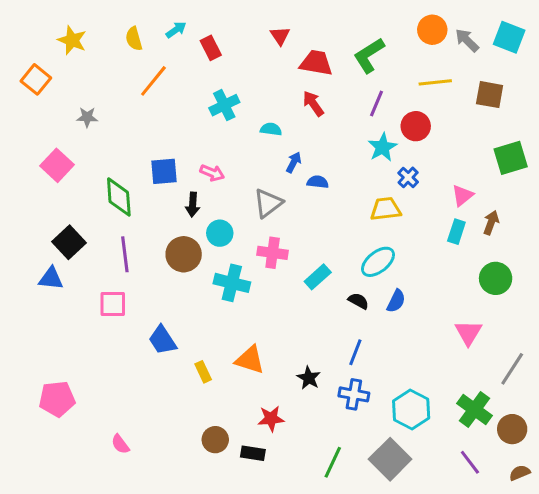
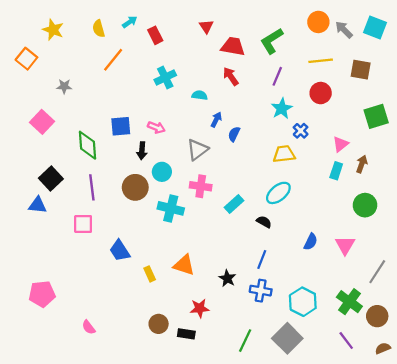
red circle: (416, 126) -> (321, 93), moved
blue semicircle: (318, 182) -> (234, 134), turned -72
blue semicircle: (396, 301) -> (311, 242), moved

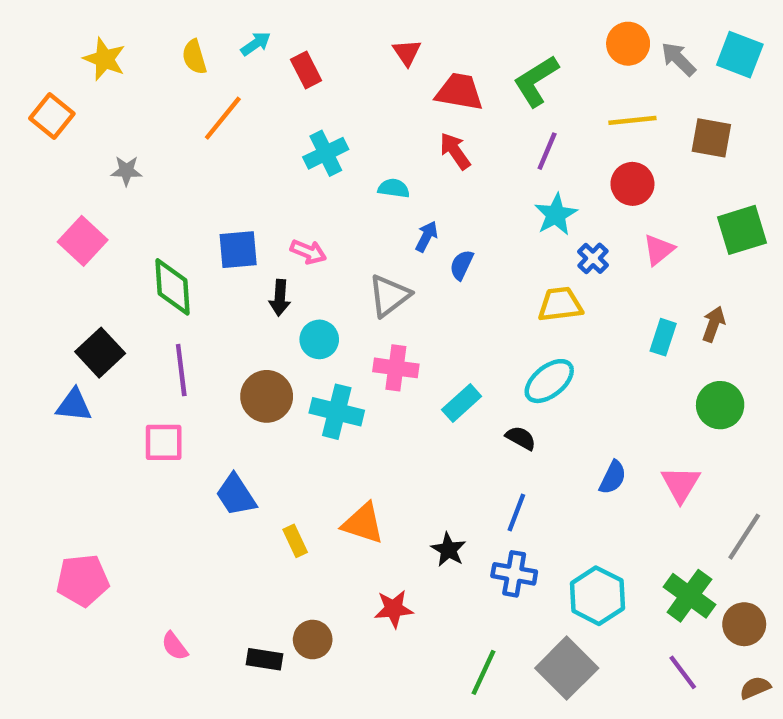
pink triangle: (341, 144) -> (659, 250), moved
brown circle: (135, 187) -> (267, 396), moved
black rectangle: (186, 334) -> (264, 659), moved

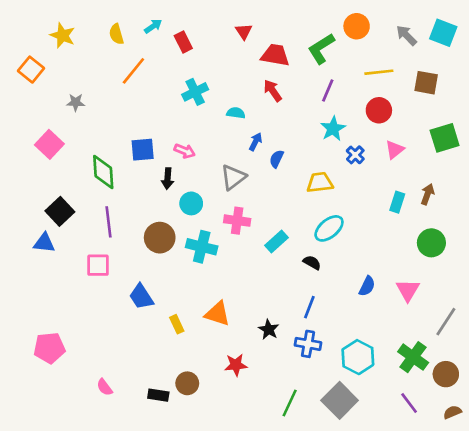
orange circle: (628, 44) -> (357, 26), moved
yellow trapezoid: (560, 304) -> (320, 182), moved

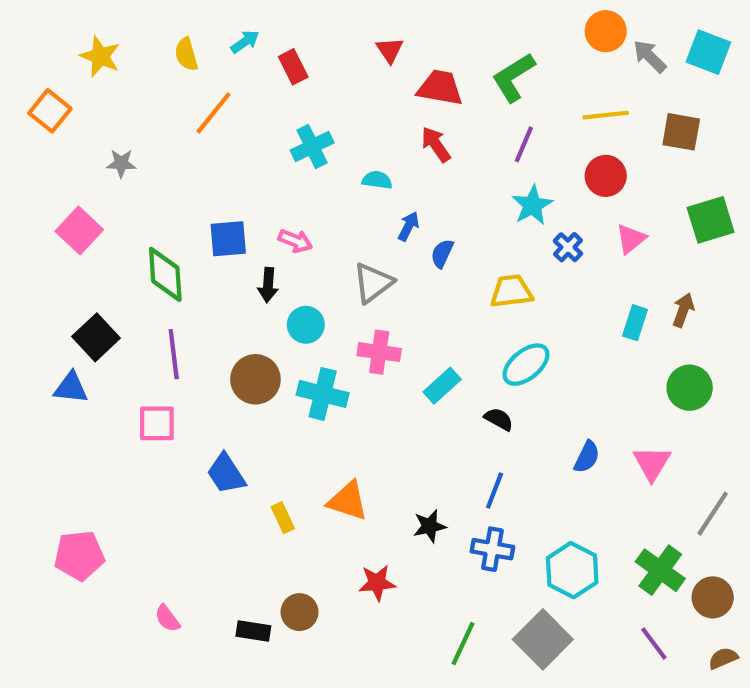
orange circle: (357, 26) -> (606, 31), moved
black star: (269, 329) -> (430, 526), turned 30

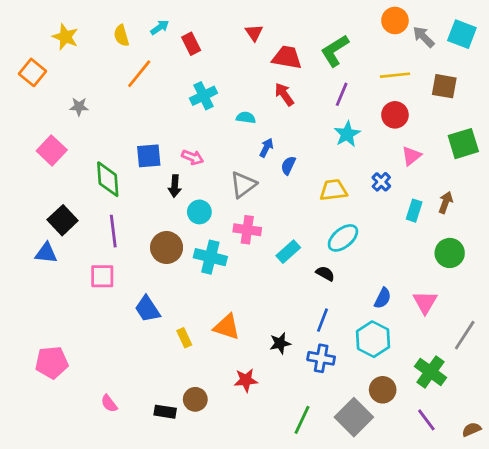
blue cross: (568, 247) -> (381, 182), moved
cyan hexagon: (572, 570) -> (373, 339), moved
brown circle: (713, 597) -> (383, 390), moved

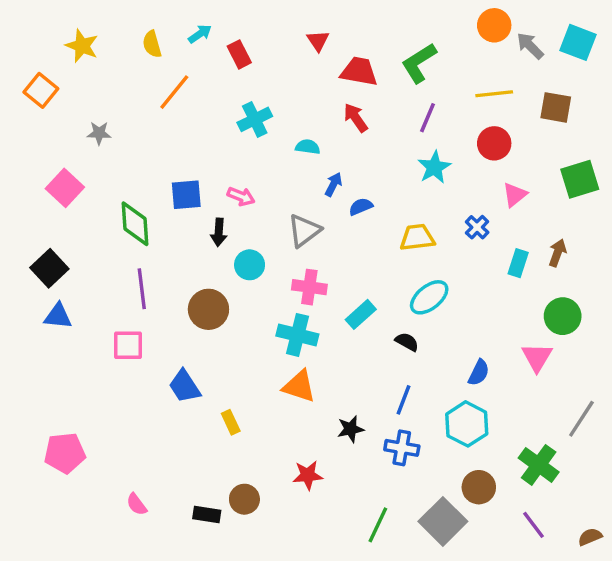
blue semicircle: (288, 165) -> (361, 207), turned 42
black square: (63, 220) -> (49, 268), moved
cyan cross: (210, 257) -> (297, 335), moved
pink triangle: (425, 302) -> (537, 357), moved
orange triangle: (227, 327) -> (299, 386), moved

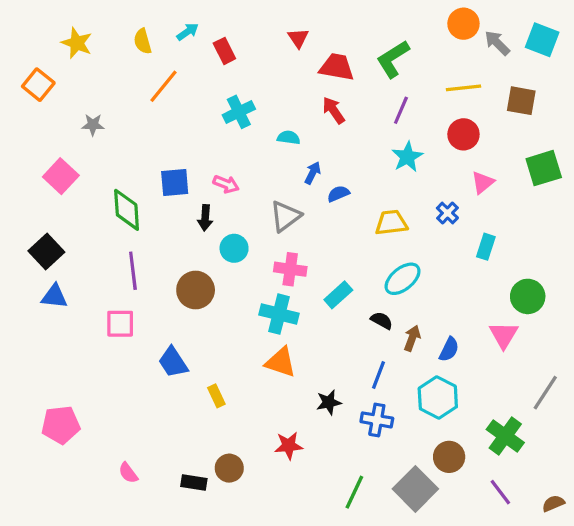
brown arrow: (557, 253) -> (412, 338), moved

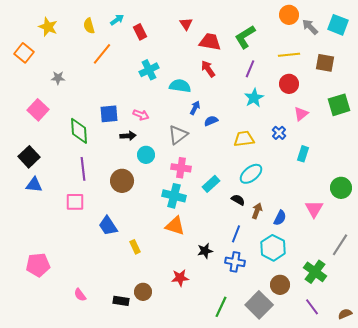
cyan semicircle: (289, 138) -> (180, 86), size x1.5
black arrow: (205, 218) -> (128, 136), turned -98
green circle: (528, 296) -> (341, 188), moved

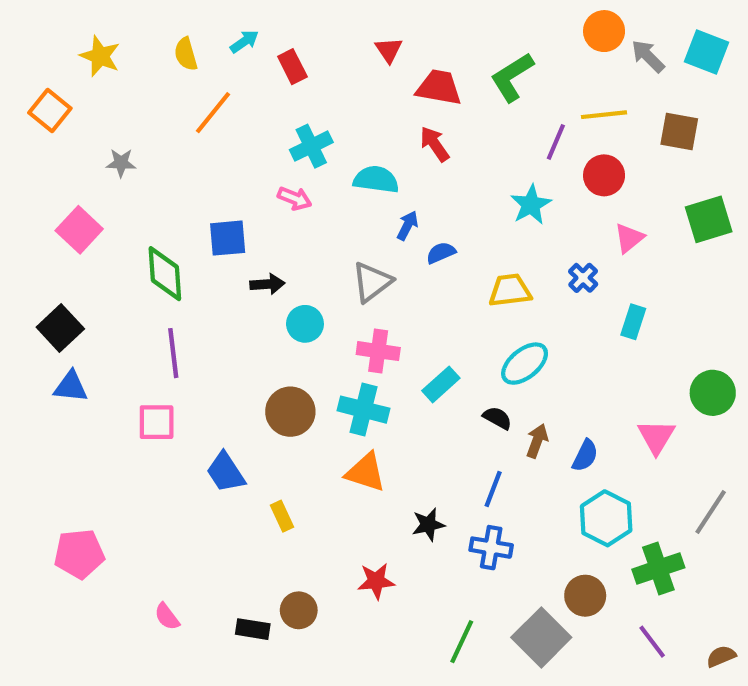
purple line: (250, 69) -> (556, 142), moved
pink arrow: (141, 115) -> (295, 198), moved
brown circle: (122, 181) -> (290, 412), moved
cyan hexagon: (273, 248) -> (606, 518), moved
green cross: (315, 272) -> (658, 568), turned 35

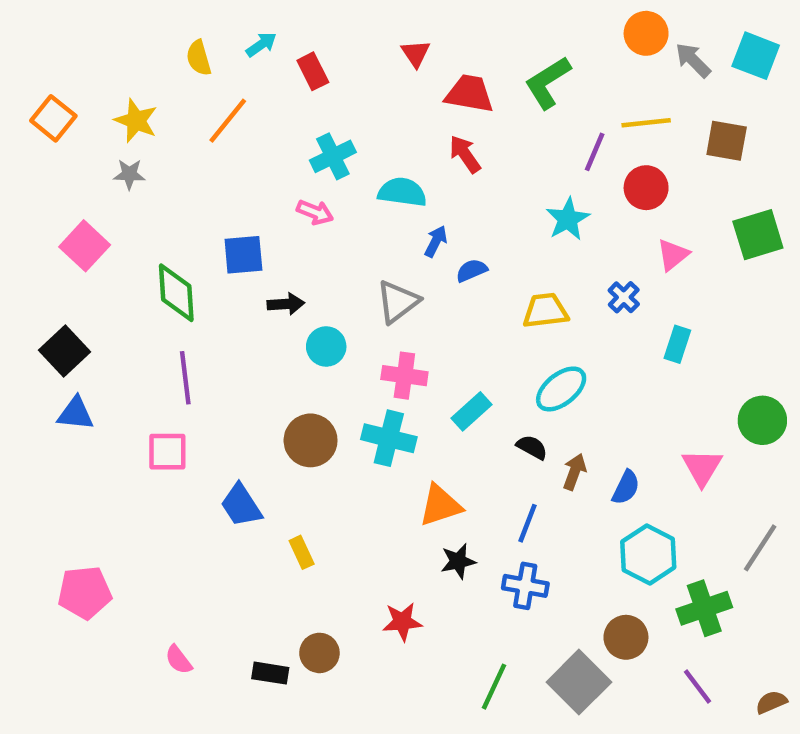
yellow star: (100, 56) -> (136, 121), moved
orange triangle: (366, 472) -> (440, 505), moved, turned -36

